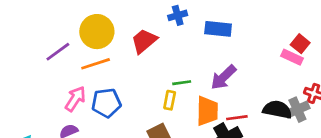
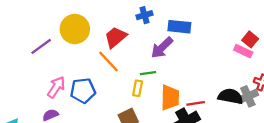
orange line: (96, 64) -> (109, 62), moved, turned 65
purple arrow: (223, 77) -> (162, 48), moved

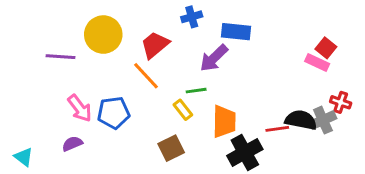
purple line: (41, 46) -> (60, 57), turned 40
pink arrow: (56, 87) -> (80, 108), turned 110
yellow rectangle: (138, 88) -> (183, 110), turned -49
red line: (196, 103) -> (277, 129), moved

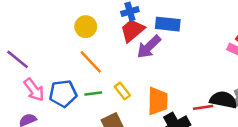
yellow circle: (103, 35) -> (86, 27), moved, size x0.7
red trapezoid: (155, 45) -> (132, 30), moved
purple line: (60, 57) -> (18, 59), moved, turned 35
green line: (196, 91) -> (93, 93), moved

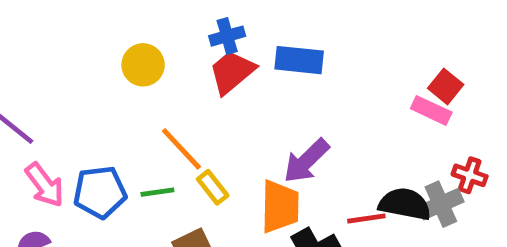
purple arrow: (149, 47) -> (306, 161), moved
orange line: (91, 62) -> (181, 149), moved

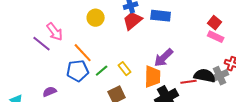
red square: (446, 86) -> (215, 23), moved
orange line: (181, 149) -> (83, 53), moved
pink arrow: (45, 185) -> (55, 32), moved
green line: (157, 192) -> (102, 71), turned -32

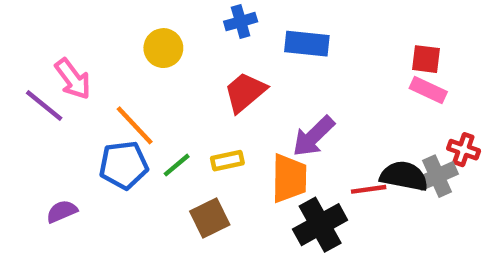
red trapezoid: (133, 21) -> (245, 92), moved
red square: (215, 23) -> (426, 59), turned -32
yellow rectangle: (125, 69) -> (227, 161), turned -64

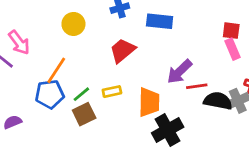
pink rectangle: (428, 90) -> (232, 49), turned 42
orange line: (135, 125) -> (56, 70), turned 76
purple arrow: (313, 136) -> (179, 72), moved
red line: (369, 189) -> (197, 86), moved
brown square: (210, 218) -> (84, 114), moved

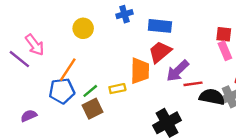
red trapezoid: (122, 50) -> (160, 52), moved
orange trapezoid: (149, 102) -> (140, 71), moved

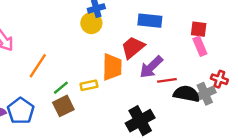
blue rectangle: (160, 26) -> (150, 21), moved
yellow circle: (83, 28) -> (91, 23), moved
blue pentagon: (62, 91) -> (21, 111), moved, turned -30

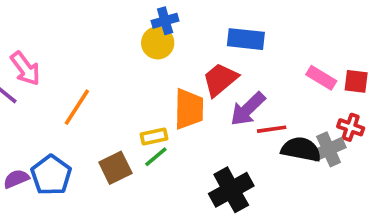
red square: (199, 29) -> (356, 81), moved
pink rectangle: (200, 46) -> (321, 78), turned -36
green line: (61, 88) -> (156, 157), moved

